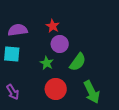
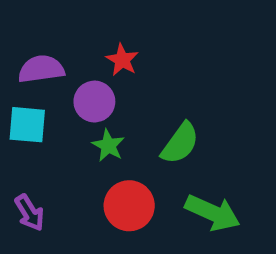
purple circle: (60, 44) -> (94, 102), moved
green arrow: (92, 92) -> (213, 213), turned -40

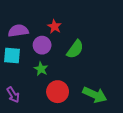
green semicircle: (180, 143) -> (75, 49), moved
green star: (108, 146) -> (41, 69), moved

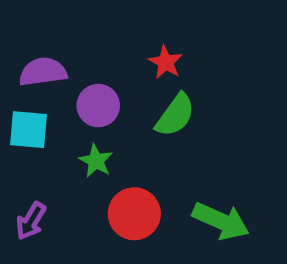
red star: (54, 27) -> (166, 62), moved
purple arrow: (13, 95) -> (31, 221), turned 63

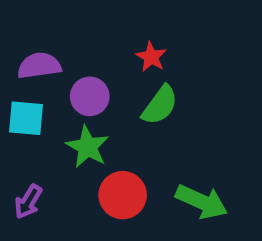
green star: (96, 161) -> (88, 147), size x1.4

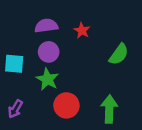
purple semicircle: (39, 66) -> (46, 26), moved
green semicircle: (160, 105) -> (119, 54), moved
green arrow: (202, 202) -> (109, 109), turned -112

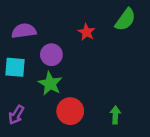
purple semicircle: (46, 26) -> (24, 31), moved
green semicircle: (119, 54) -> (125, 20), moved
green arrow: (109, 109) -> (115, 115), size x0.6

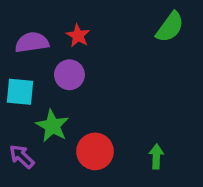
red star: (87, 32) -> (78, 36), moved
green star: (50, 84) -> (52, 126), moved
purple arrow: (16, 115) -> (22, 157), turned 102

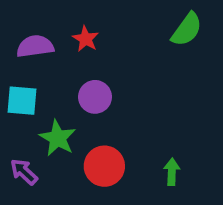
purple circle: (69, 75) -> (95, 97), moved

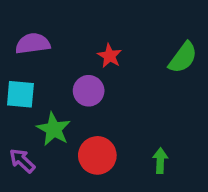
green semicircle: (187, 29) -> (183, 58), moved
red star: (86, 39) -> (110, 56), moved

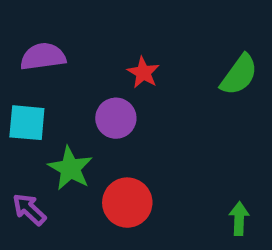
green arrow: (160, 161) -> (239, 219), moved

